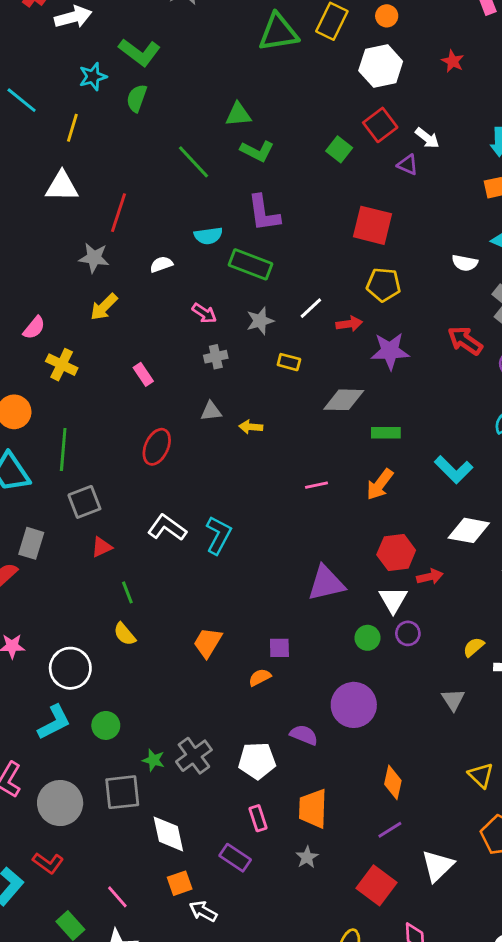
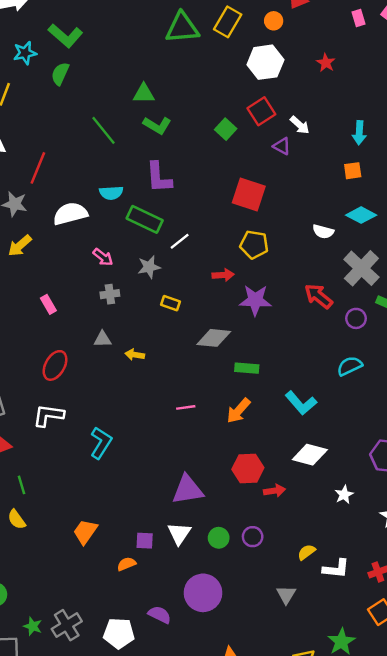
white semicircle: (161, 264) -> (70, 214), size x1.8
white line: (311, 308) -> (180, 241), moved
white L-shape: (167, 528) -> (48, 415), moved, turned -32
white triangle: (393, 600) -> (179, 533), moved

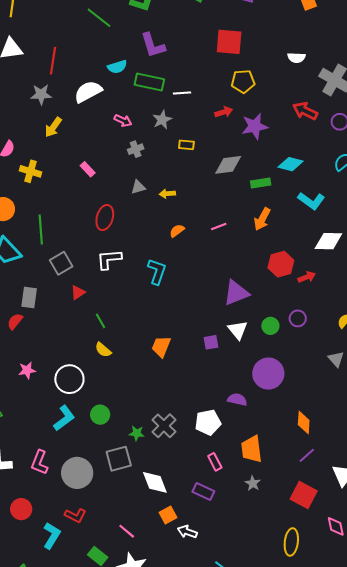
cyan diamond: (361, 215) -> (291, 164), moved
white line: (180, 241) -> (182, 93), turned 48
orange semicircle: (126, 564) -> (177, 231), moved

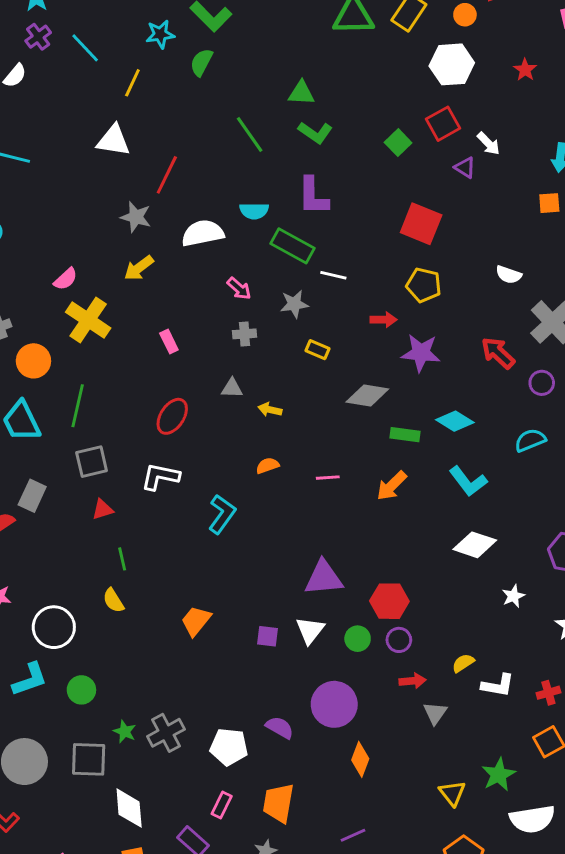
yellow cross: (31, 171) -> (88, 320), size x1.4
red hexagon: (281, 264) -> (389, 601), moved
red arrow: (307, 277) -> (413, 681), moved
orange diamond: (304, 423) -> (360, 759), moved
pink rectangle: (215, 462) -> (222, 805), turned 36

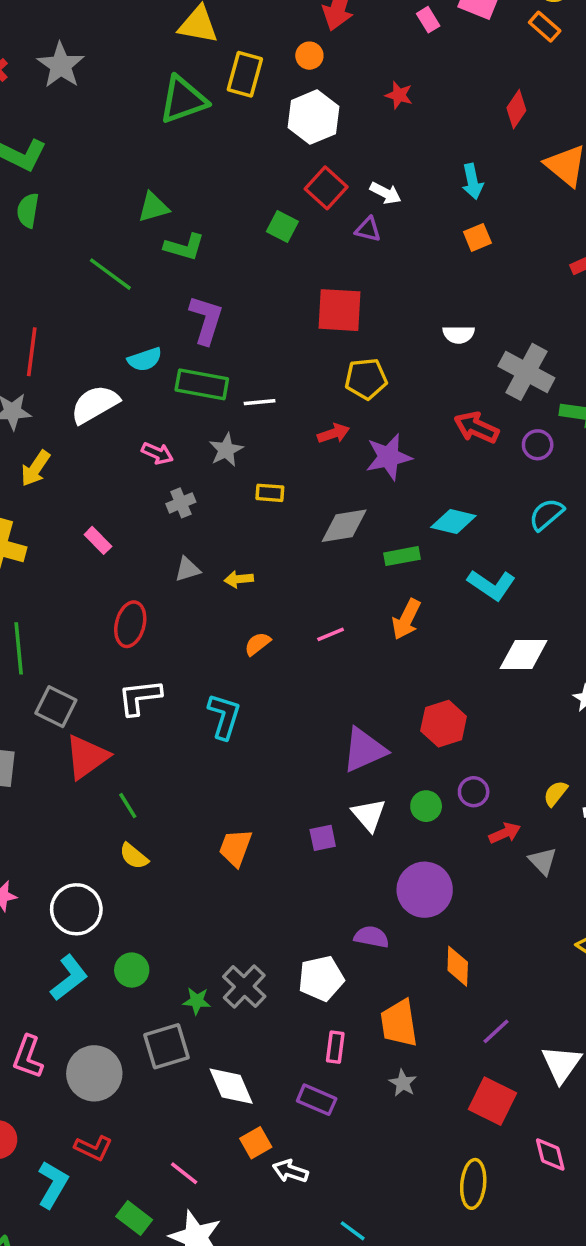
purple L-shape: (313, 196) -> (206, 320), turned -144
gray square: (92, 462) -> (56, 707), turned -32
red triangle: (103, 510) -> (87, 757), size x1.8
red hexagon: (389, 601) -> (444, 724), moved
orange diamond: (360, 759) -> (458, 966), moved

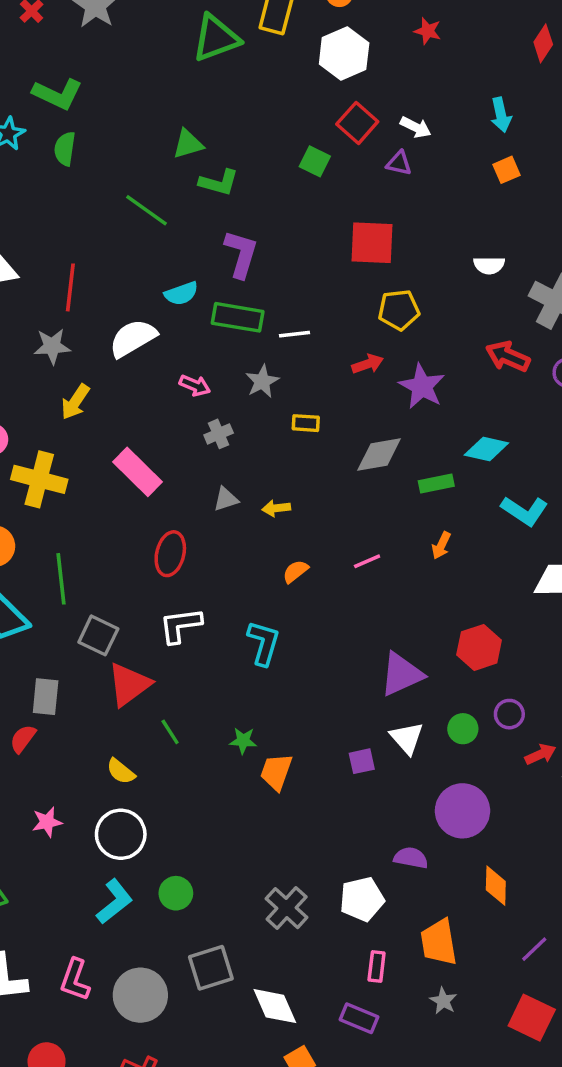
purple star: (389, 457) -> (422, 386), turned -30
pink rectangle: (98, 540) -> (138, 472), size x1.8
orange arrow: (406, 619) -> (441, 545), size x0.7
yellow semicircle: (134, 856) -> (121, 771), moved
green star: (197, 1001) -> (243, 741), moved

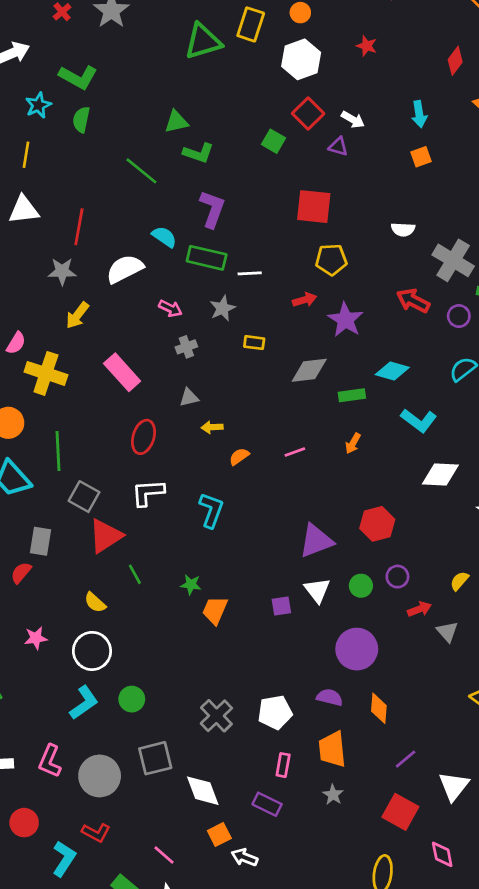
cyan semicircle: (181, 293) -> (164, 237), turned -130
yellow arrow: (276, 508) -> (212, 427), moved
purple semicircle: (411, 858) -> (330, 697), moved

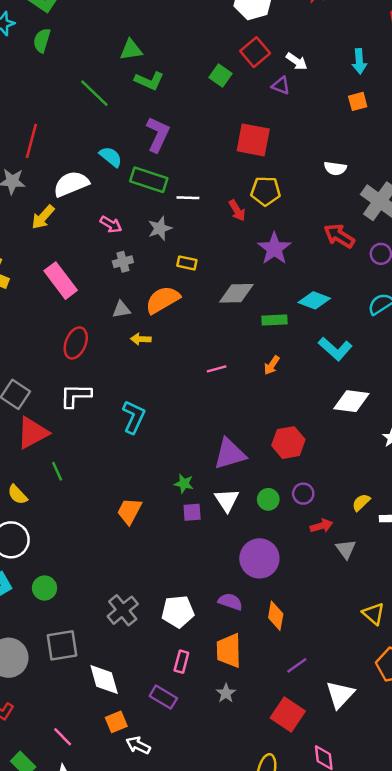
red arrow: (305, 300) -> (237, 210), moved, turned 70
yellow arrow: (77, 315) -> (43, 217), moved
orange semicircle: (239, 456) -> (163, 300), moved, size x1.8
green star: (191, 585) -> (184, 484), moved

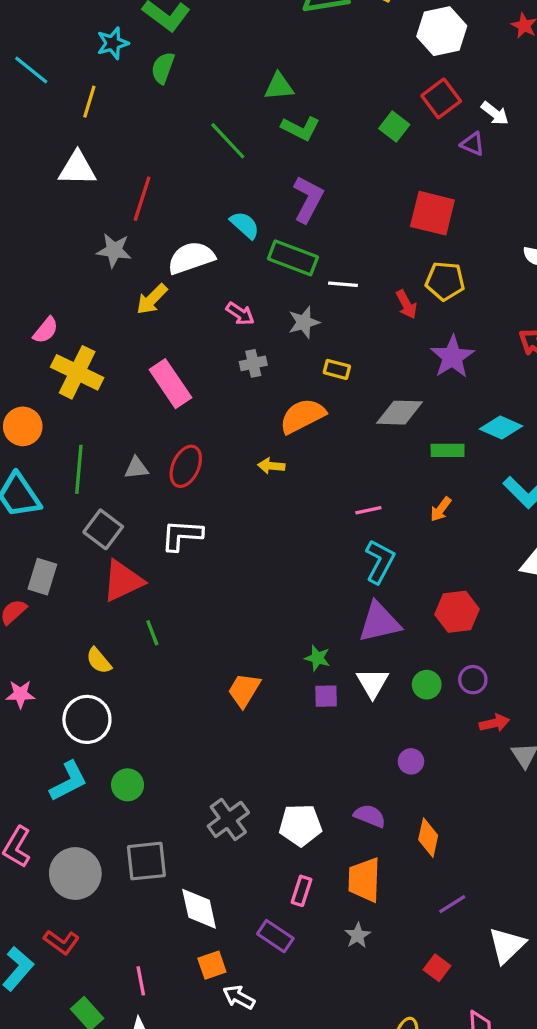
gray triangle: (121, 309) -> (136, 468), moved
cyan L-shape: (134, 417) -> (380, 561), moved
purple circle: (259, 558) -> (411, 761), size x0.5
red square: (288, 715) -> (437, 968), size x0.6
pink line: (63, 737) -> (141, 981), turned 30

